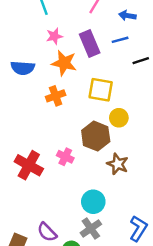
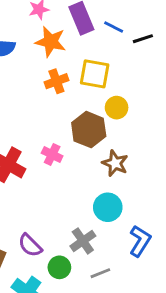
blue line: (120, 40) -> (114, 27), moved, turned 42
orange cross: (56, 96) -> (56, 81), moved
cyan circle: (93, 202) -> (108, 207), moved

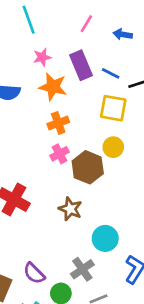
yellow square: (95, 74) -> (113, 108), moved
pink cross: (52, 155) -> (60, 154), moved, turned 36
brown star: (115, 163) -> (70, 209), moved

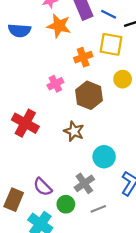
orange cross: (58, 123) -> (83, 57), moved
yellow circle: (113, 147) -> (123, 79), moved
pink cross: (60, 154) -> (55, 84), moved

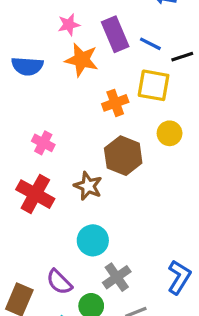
pink cross: (55, 84) -> (43, 143), moved, turned -35
brown star: (74, 131) -> (88, 186), moved
cyan circle: (104, 157) -> (93, 240), moved

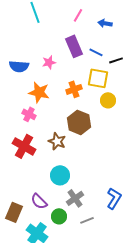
pink star: (69, 25) -> (49, 62), moved
orange star: (82, 60) -> (39, 92), moved
yellow circle: (170, 133) -> (108, 100), moved

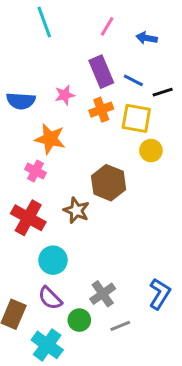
orange cross: (74, 89) -> (101, 110), moved
cyan circle: (60, 175) -> (53, 260), moved

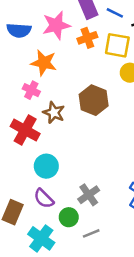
pink star: (65, 95) -> (56, 25), size x1.6
brown star: (76, 210) -> (54, 113), moved
gray line: (120, 326) -> (91, 233), moved

